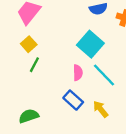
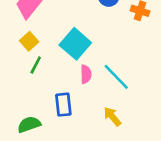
cyan square: (90, 44) -> (75, 44), moved
blue rectangle: (73, 100) -> (63, 105), moved, turned 42

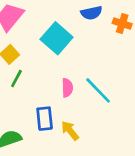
cyan square: (75, 44) -> (57, 38), moved
yellow arrow: (112, 117) -> (70, 131), moved

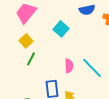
cyan square: (57, 38) -> (61, 29), size x0.7

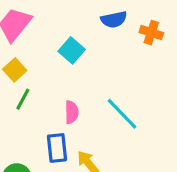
pink semicircle: (69, 66) -> (72, 112), moved

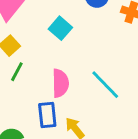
pink semicircle: (72, 112) -> (60, 83), size x1.4

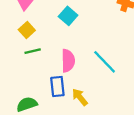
green line: (17, 72) -> (33, 51), turned 49

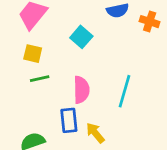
yellow square: (27, 30) -> (33, 54), turned -35
cyan line: (105, 62) -> (125, 91), turned 60

